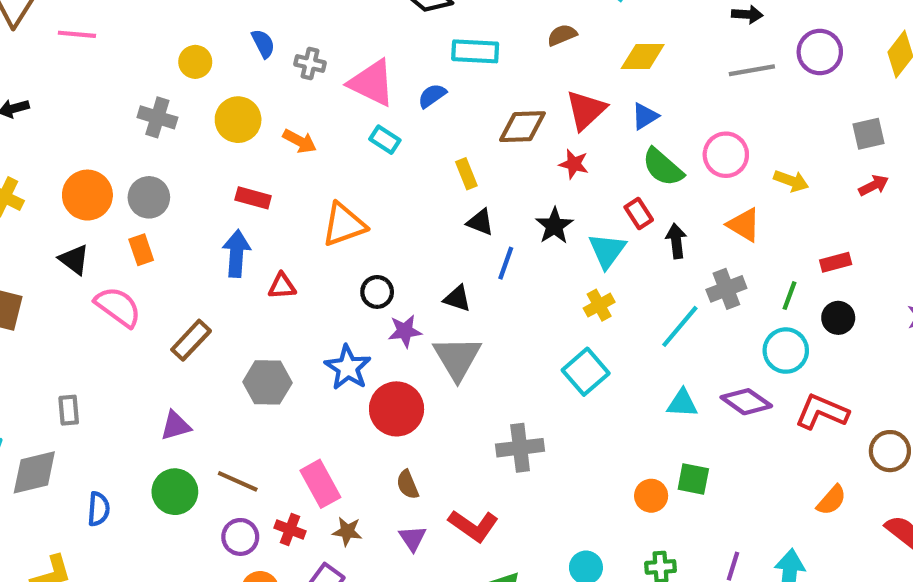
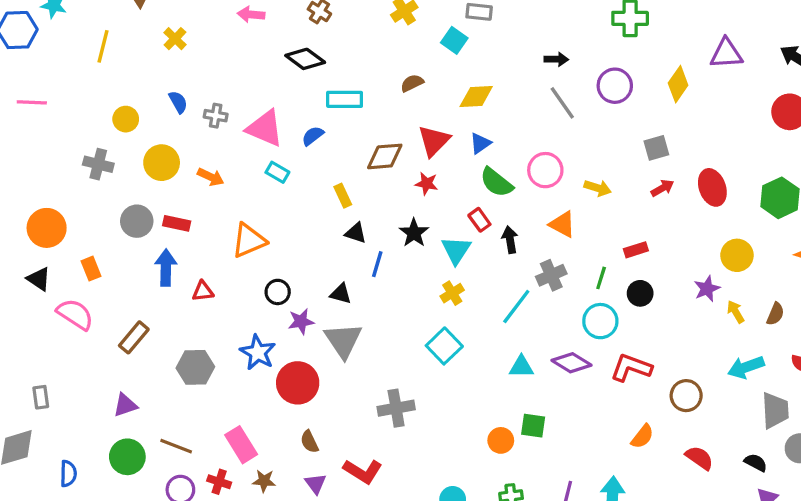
gray line: (752, 70) -> (562, 103), turned 68
gray circle: (149, 197) -> (137, 221), moved

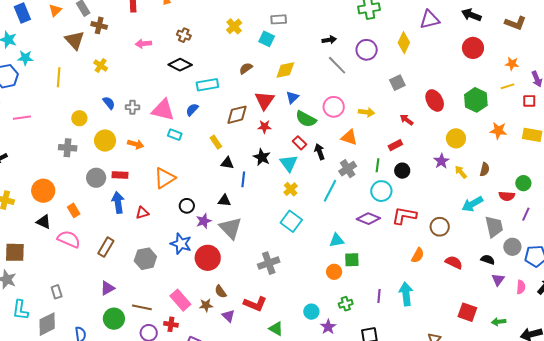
red arrow: (662, 188) -> (407, 120), moved, turned -104
cyan triangle: (521, 367) -> (337, 240), moved
brown star: (264, 481) -> (206, 305), moved

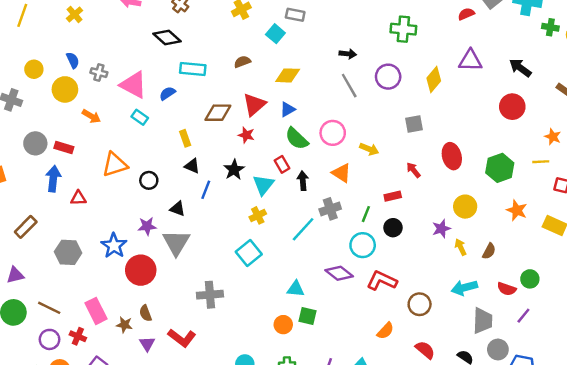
yellow circle: (105, 141) -> (65, 89), moved
black circle: (187, 206) -> (149, 180), moved

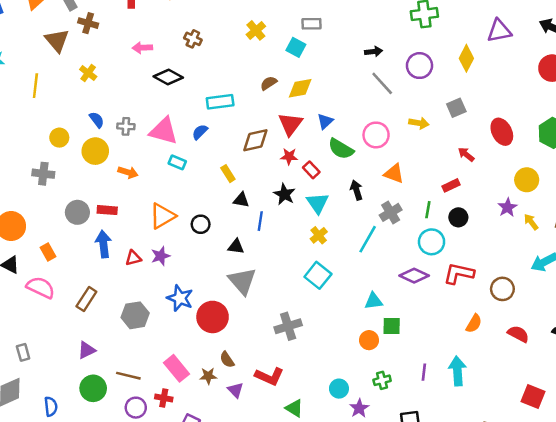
black diamond: (167, 37) -> (168, 77), moved
yellow diamond: (288, 75) -> (300, 88), moved
yellow arrow: (369, 149) -> (419, 123), moved
red rectangle: (282, 164) -> (311, 170), moved
purple star: (147, 226) -> (161, 256), moved

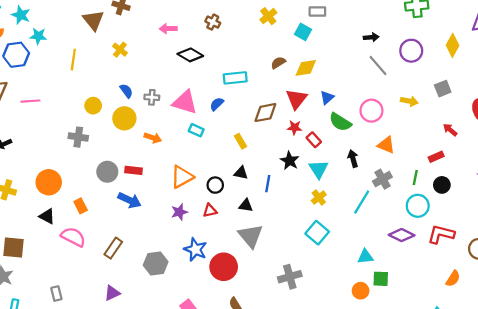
black triangle: (241, 200) -> (241, 173), moved
blue arrow: (103, 244) -> (129, 200), turned 120
red triangle: (133, 258) -> (210, 211), moved

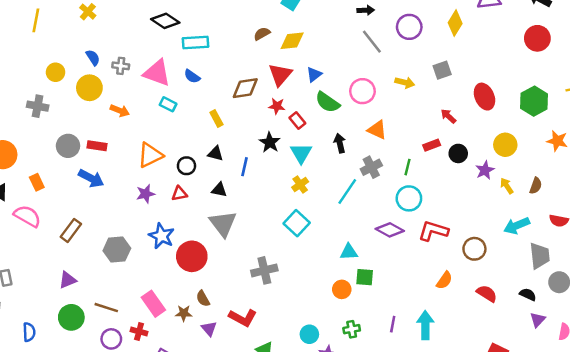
cyan rectangle: (235, 78) -> (195, 42), moved
blue semicircle: (217, 104) -> (192, 76), turned -104
black circle: (442, 185) -> (458, 153), moved

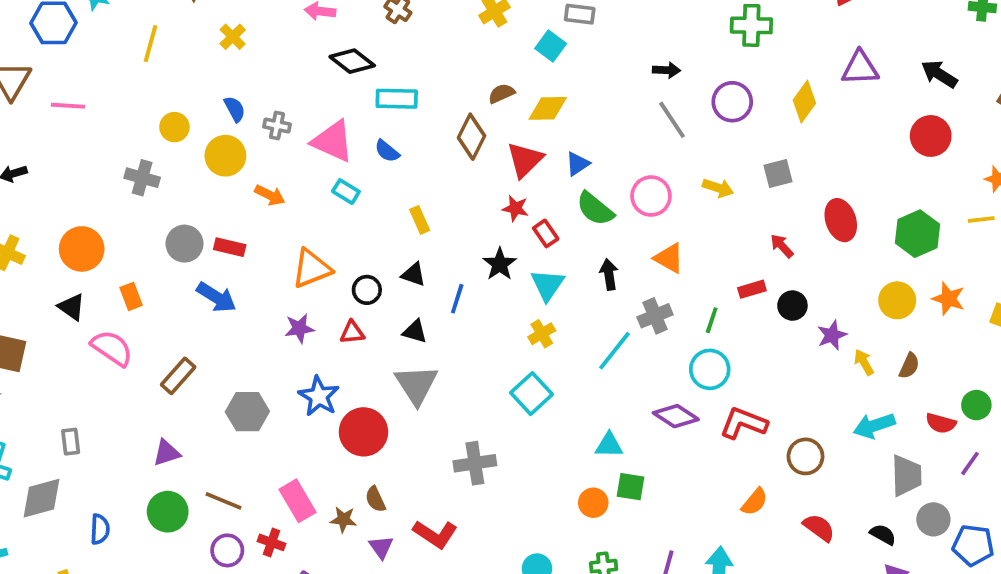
brown diamond: (245, 88) -> (472, 137), moved, turned -60
yellow circle: (505, 145) -> (897, 300), moved

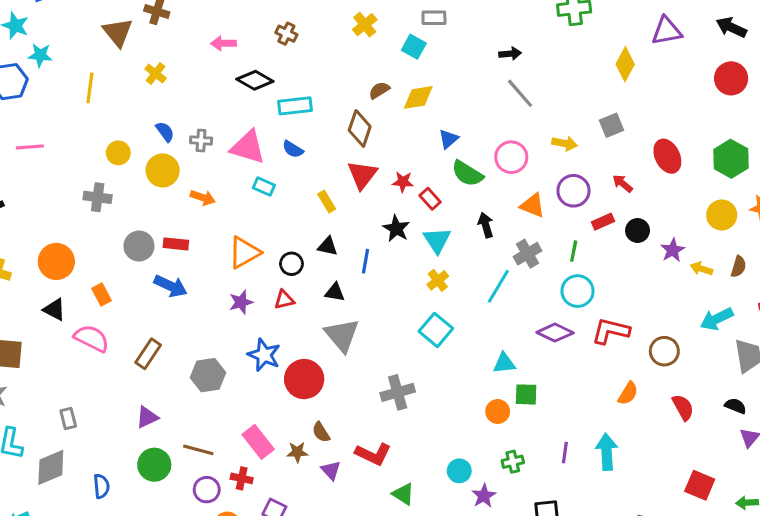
purple circle: (732, 102) -> (573, 191), moved
red triangle: (525, 160) -> (362, 175), moved
yellow arrow: (864, 362) -> (701, 269), turned -35
red semicircle: (819, 528) -> (683, 407), turned 32

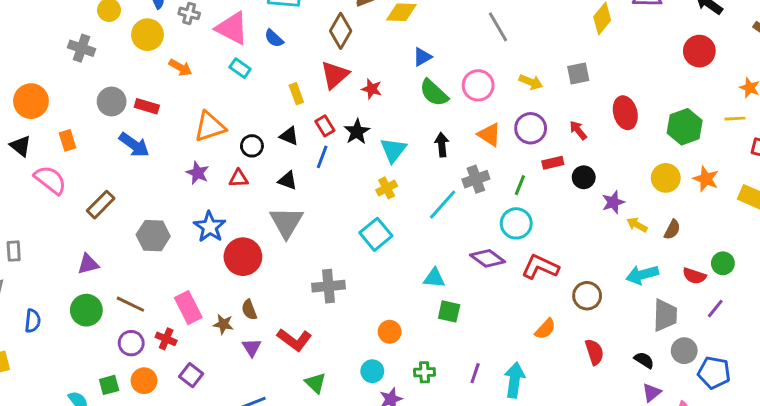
red rectangle: (430, 199) -> (325, 126), moved
purple star: (241, 302) -> (198, 173), turned 30
orange circle: (498, 412) -> (390, 332), moved

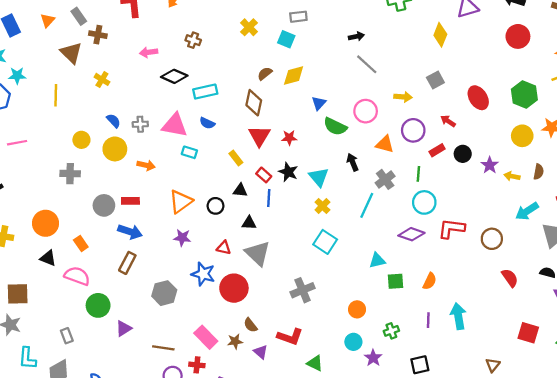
red triangle: (239, 178) -> (224, 248), moved, turned 32
brown rectangle: (101, 205) -> (127, 263), moved
green circle: (86, 310) -> (98, 305), moved
orange semicircle: (545, 329) -> (430, 281), moved

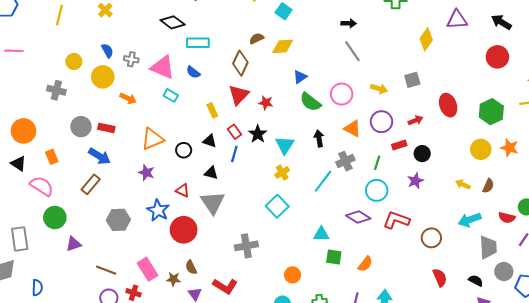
red arrow: (448, 121) -> (415, 120), turned 112
purple star: (490, 165) -> (415, 181), moved
gray rectangle: (67, 336) -> (20, 239), size x1.6

